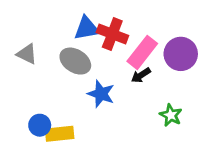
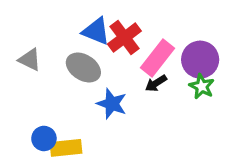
blue triangle: (87, 28) -> (96, 31), turned 32
red cross: (112, 34) -> (124, 38), turned 32
green star: (171, 115) -> (202, 86), moved

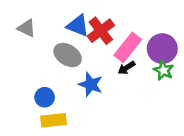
gray triangle: (30, 60) -> (27, 28), moved
blue circle: (44, 138) -> (45, 97), moved

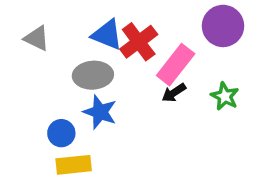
purple circle: (162, 49) -> (223, 26), moved
gray ellipse: (68, 55) -> (93, 75), turned -36
blue star: (91, 84) -> (100, 112), moved

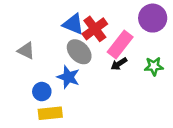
gray triangle: (37, 38) -> (26, 51), moved
gray ellipse: (93, 75) -> (79, 52), moved, turned 50
green star: (225, 96) -> (154, 66), turned -30

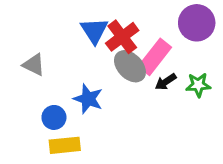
blue triangle: (73, 24) -> (94, 31), turned 35
gray ellipse: (79, 52) -> (130, 66), moved
black arrow: (119, 64) -> (166, 82), moved

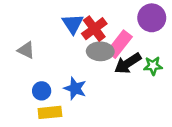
gray ellipse: (130, 66) -> (100, 51), turned -45
black arrow: (166, 82) -> (128, 63), size x1.6
blue star: (88, 99) -> (75, 88), moved

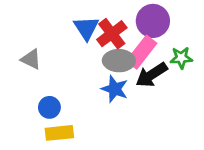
purple circle: (152, 18) -> (153, 21), moved
green star: (153, 66) -> (181, 58), moved
blue star: (75, 88) -> (115, 89), moved

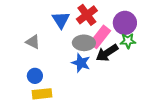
purple circle: (153, 21) -> (125, 23), moved
red cross: (112, 34) -> (87, 15), moved
gray triangle: (31, 59) -> (33, 42), moved

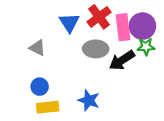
pink rectangle: (100, 37) -> (123, 27), moved, turned -45
blue star: (81, 63) -> (89, 100), moved

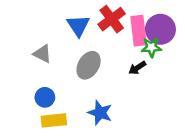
green star: (146, 47) -> (151, 47), moved
gray ellipse: (96, 49) -> (89, 65), moved, turned -60
black arrow: (122, 60) -> (137, 68), size x0.6

